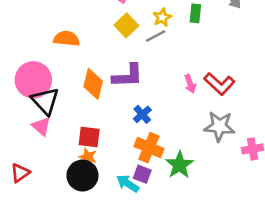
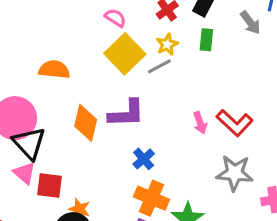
yellow square: (126, 25) -> (125, 54), size x1.4
red square: (89, 137) -> (50, 186), moved

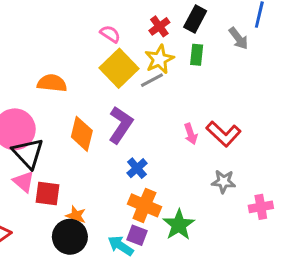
yellow star: (167, 44) -> (159, 59), size x1.4
purple L-shape: (126, 113) -> (121, 125), turned -54
gray star: (235, 173) -> (224, 182), size x0.7

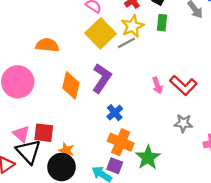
black triangle: (28, 153) -> (28, 152), moved
pink triangle: (24, 182) -> (21, 134), moved

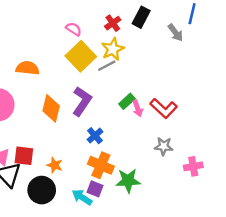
green rectangle: (162, 23) -> (127, 101), moved, turned 42
orange star: (66, 150) -> (55, 165), moved
green star: (148, 158) -> (128, 181), turned 30

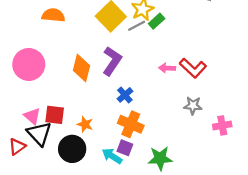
orange semicircle: (27, 68) -> (53, 15), moved
green rectangle: (127, 101) -> (157, 21), moved
pink arrow: (138, 108) -> (167, 68), turned 112
green star: (128, 181) -> (160, 158), moved

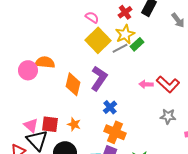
orange semicircle: (53, 15) -> (45, 62), moved
pink circle: (29, 64) -> (28, 70), moved, size x0.7
orange star: (85, 124) -> (74, 124), moved

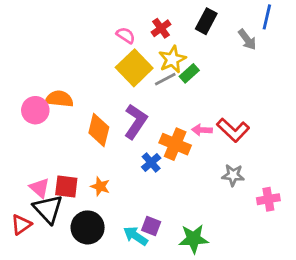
red cross: (125, 12) -> (161, 28), moved
orange cross: (115, 132) -> (175, 144), moved

